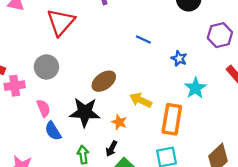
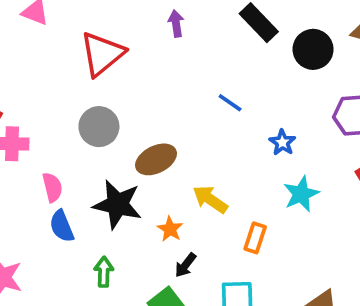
gray circle: (46, 67) -> (99, 127), moved
orange rectangle: (172, 119) -> (255, 238), size x0.6
black arrow: (112, 149) -> (185, 265), moved

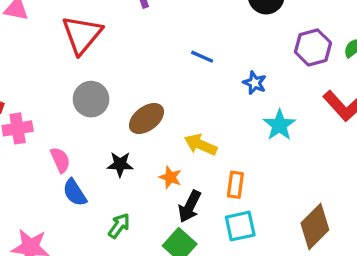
black star: (117, 204) -> (120, 164), size x0.6
orange rectangle: (255, 238) -> (235, 185), moved
black arrow: (185, 265) -> (190, 206), size x1.4
green arrow: (104, 272) -> (119, 226), turned 45

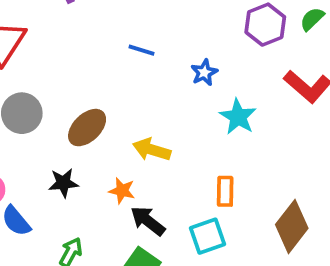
blue star: (255, 83) -> (204, 73), turned 30
orange rectangle: (235, 185) -> (225, 191), moved
black arrow: (190, 206) -> (148, 221), turned 108

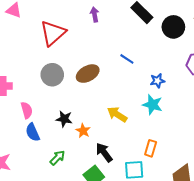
cyan star: (238, 117) -> (152, 105), moved, turned -30
brown ellipse: (87, 128) -> (88, 74), moved
orange star: (122, 191) -> (83, 131), moved

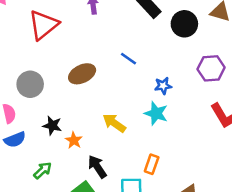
gray circle: (52, 75) -> (30, 84), moved
blue semicircle: (33, 132) -> (15, 140), turned -90

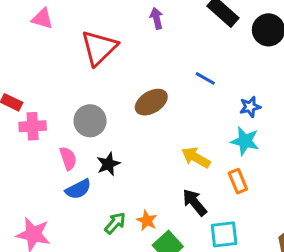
black star: (52, 126) -> (108, 164), moved, turned -30
orange star: (74, 140) -> (147, 220), moved
orange rectangle: (152, 164) -> (238, 181), moved, turned -36
black arrow: (97, 167) -> (195, 202), moved

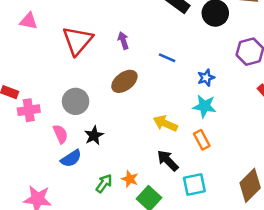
purple arrow: (157, 18) -> (123, 41), moved

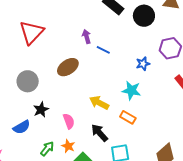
purple arrow: (123, 41) -> (87, 36), moved
blue star: (206, 78) -> (143, 64), moved
pink semicircle: (60, 134) -> (69, 121), moved
orange rectangle: (202, 140) -> (128, 117), turned -35

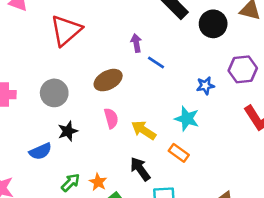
pink semicircle: (69, 121) -> (111, 118), moved

